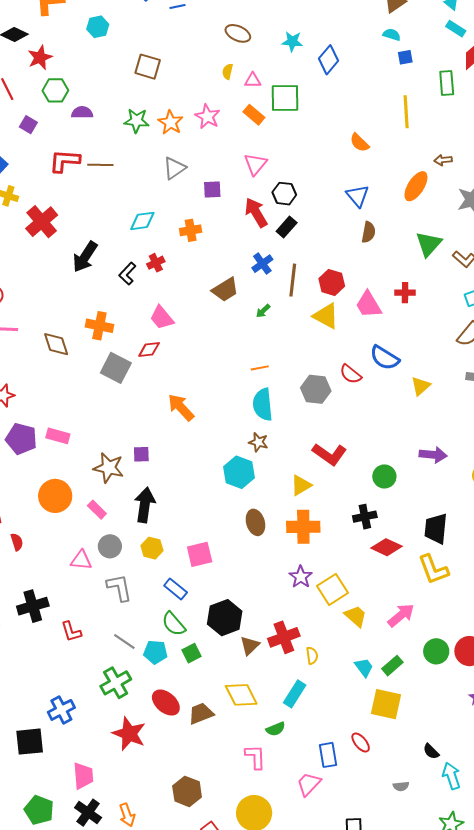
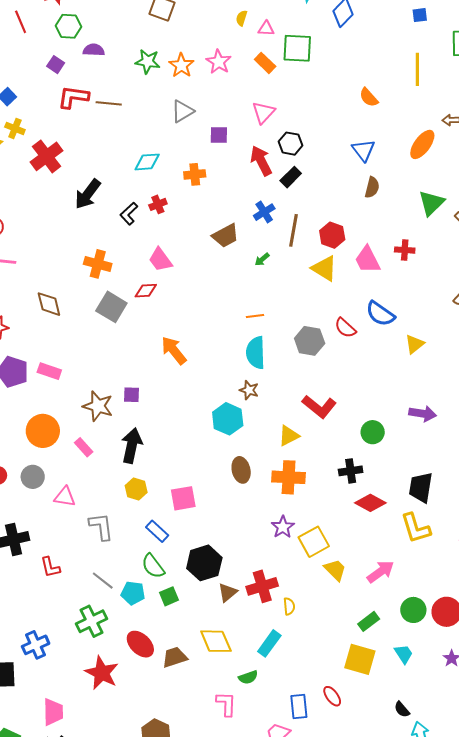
purple square: (28, 125) -> (56, 65), moved
brown diamond: (56, 344) -> (49, 304), moved
gray circle: (110, 546) -> (33, 477), moved
cyan trapezoid: (364, 667) -> (404, 654), moved

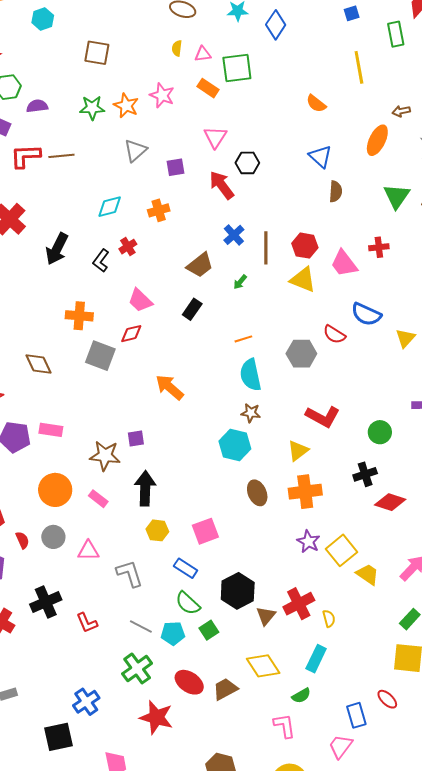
black rectangle: (291, 177) -> (192, 309), moved

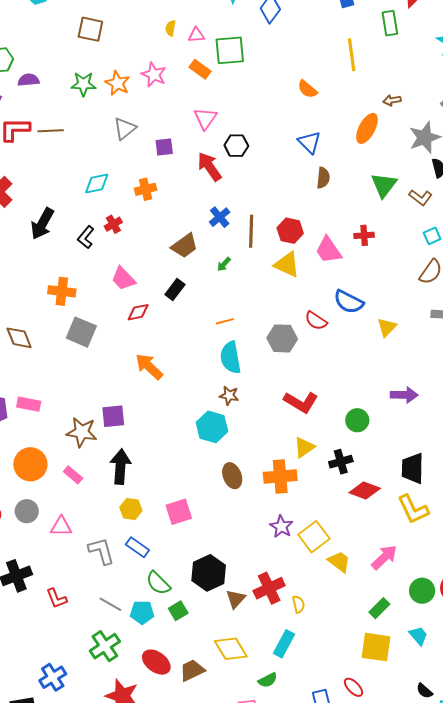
red diamond: (131, 334) -> (138, 312), moved
purple square: (136, 438) -> (113, 416), size x1.4
yellow triangle: (298, 451) -> (304, 447), moved
blue rectangle: (186, 568) -> (137, 547), moved

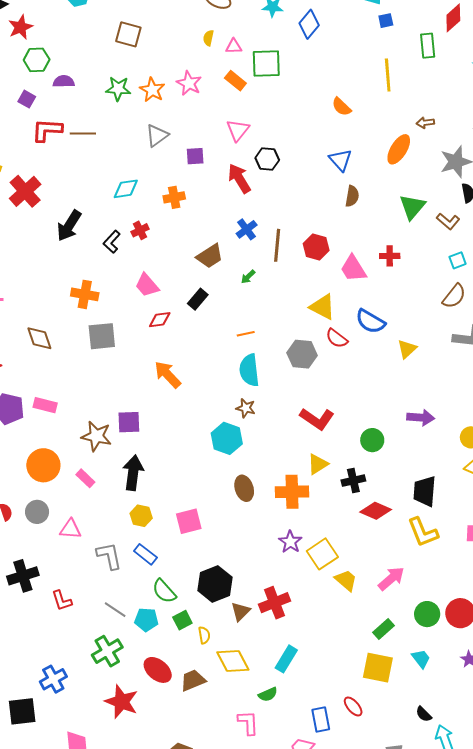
yellow triangle: (287, 265) -> (323, 307), moved
gray square: (81, 332) -> (102, 336), turned -32
yellow semicircle: (299, 604) -> (204, 635), moved

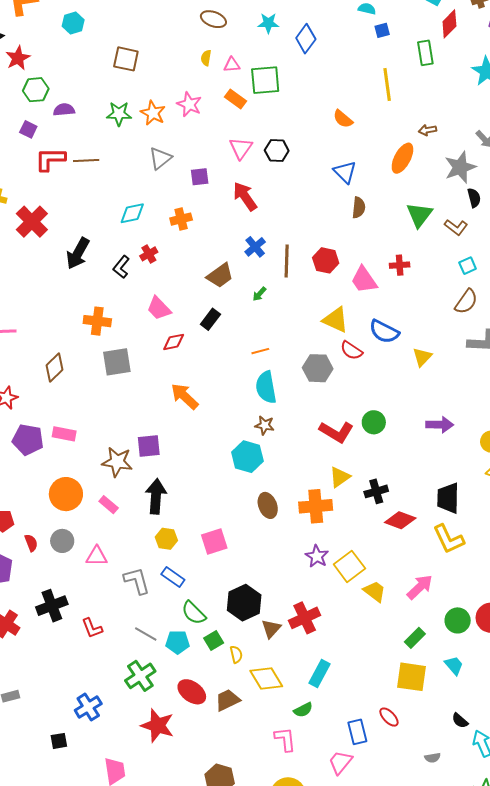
black hexagon: (267, 159) -> (277, 151), moved
brown diamond: (39, 338) -> (55, 368), turned 68
green circle: (372, 440) -> (374, 422), moved
black square: (22, 711) -> (59, 741), size x0.6

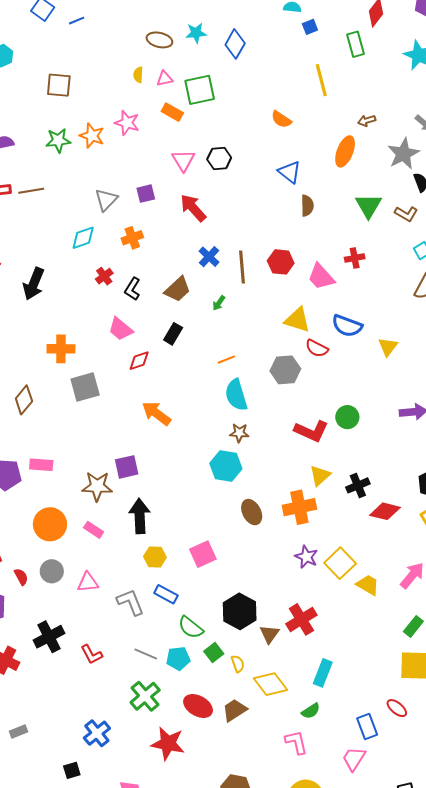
brown ellipse: (213, 19) -> (159, 40), moved
gray triangle: (160, 158) -> (106, 200), moved
black L-shape: (121, 267) -> (132, 289), moved

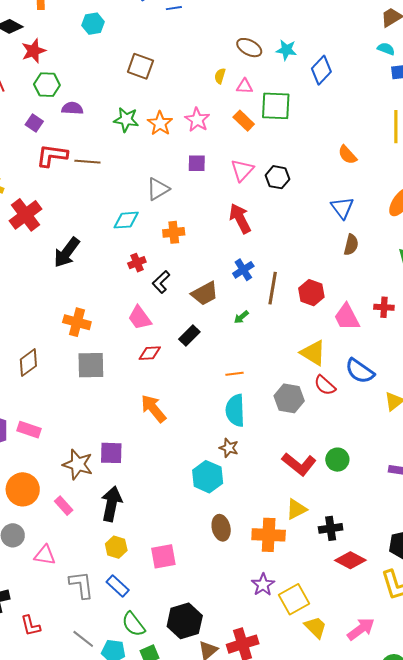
purple square: (146, 194) -> (197, 163), moved

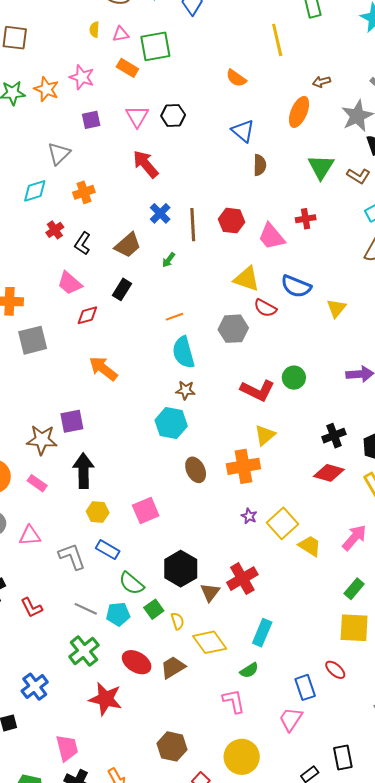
black cross: (331, 528) -> (334, 436), moved
purple star: (263, 585) -> (249, 516), size x0.7

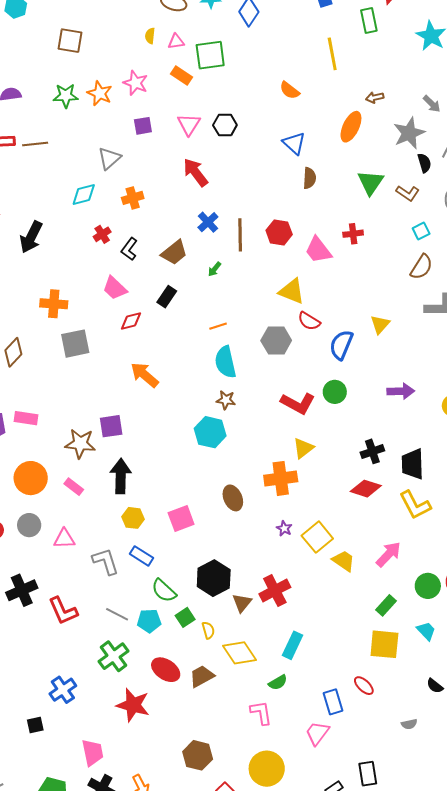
blue semicircle: (296, 286) -> (341, 345), moved, turned 88
brown ellipse: (196, 470) -> (233, 498), moved
red L-shape: (32, 608) -> (63, 611), size x1.4

